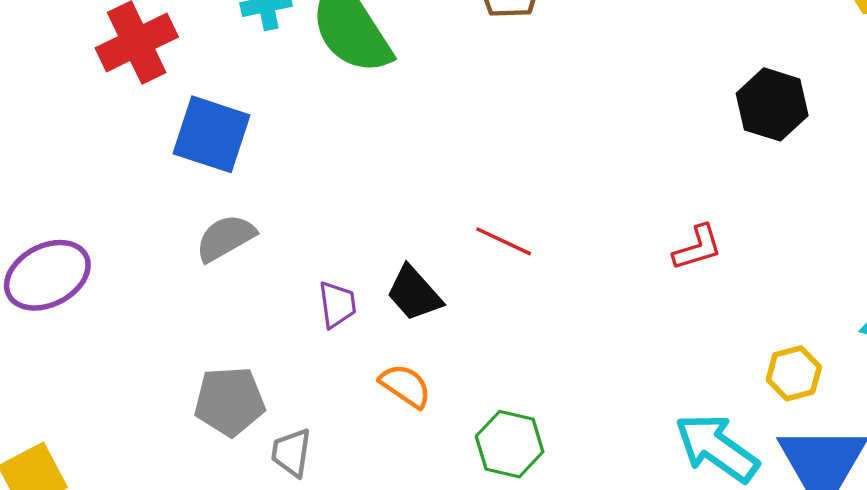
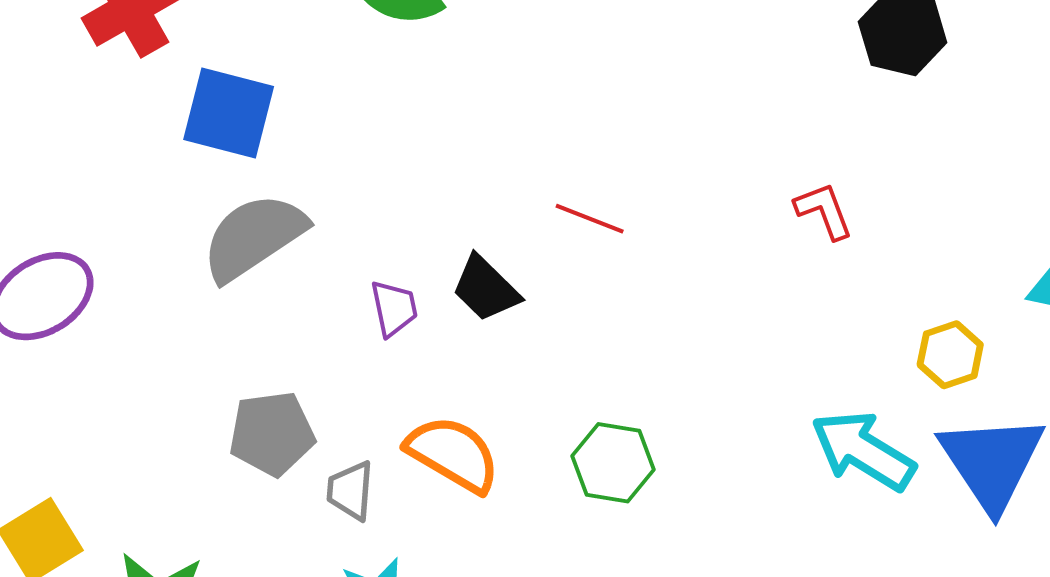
gray semicircle: (225, 238) -> (254, 237), size x1.5
red L-shape: (697, 248) -> (824, 211), turned -90
orange semicircle: (405, 386) -> (453, 454), moved, size x1.5

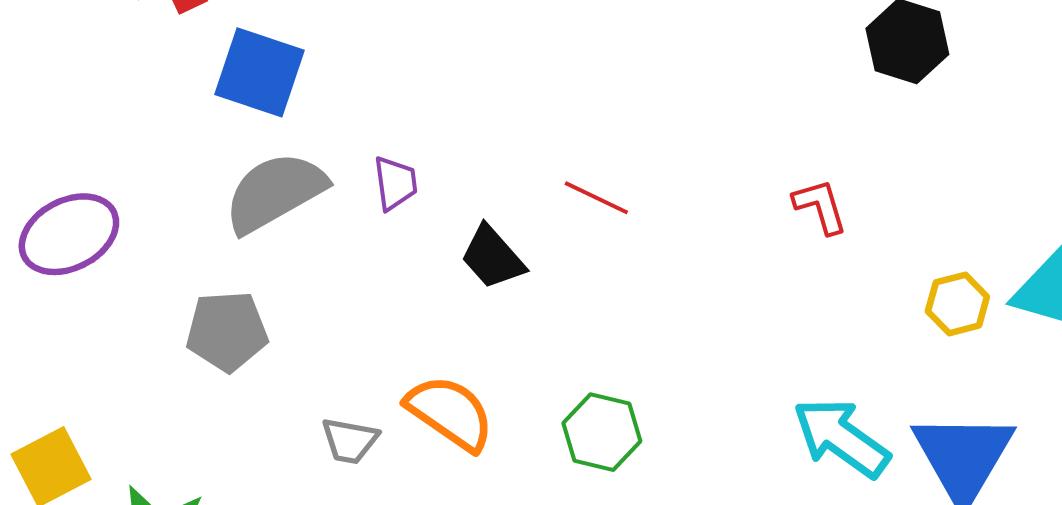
purple trapezoid: (394, 308) -> (395, 183), moved
yellow hexagon: (950, 355) -> (957, 304), moved
gray pentagon: (272, 434) -> (227, 331), moved
gray trapezoid: (350, 491) -> (350, 441), turned -88

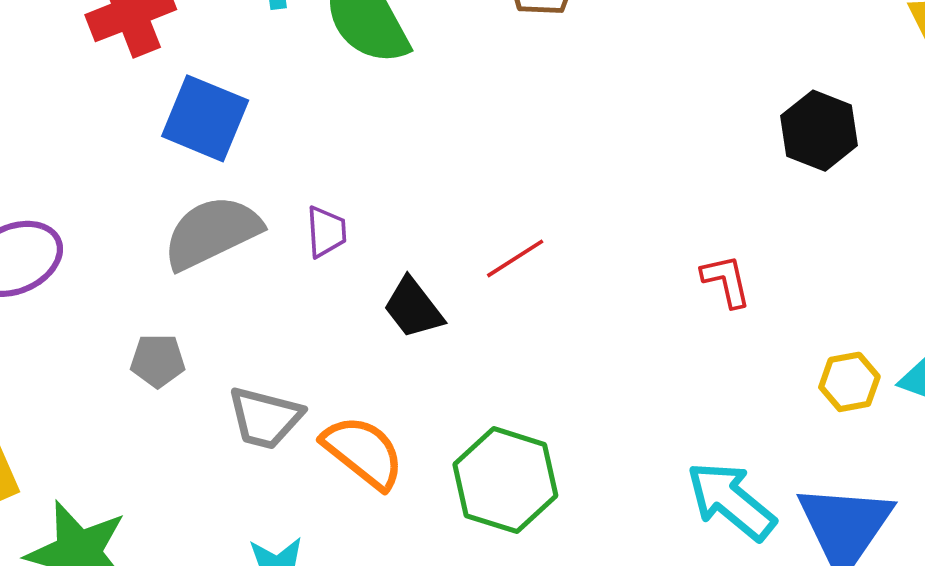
red line: (596, 198) -> (515, 258), turned -62
gray pentagon: (227, 331) -> (158, 361), size x0.7
green hexagon: (602, 432) -> (505, 480), size x1.4
gray trapezoid: (350, 441) -> (265, 418), moved, size x1.4

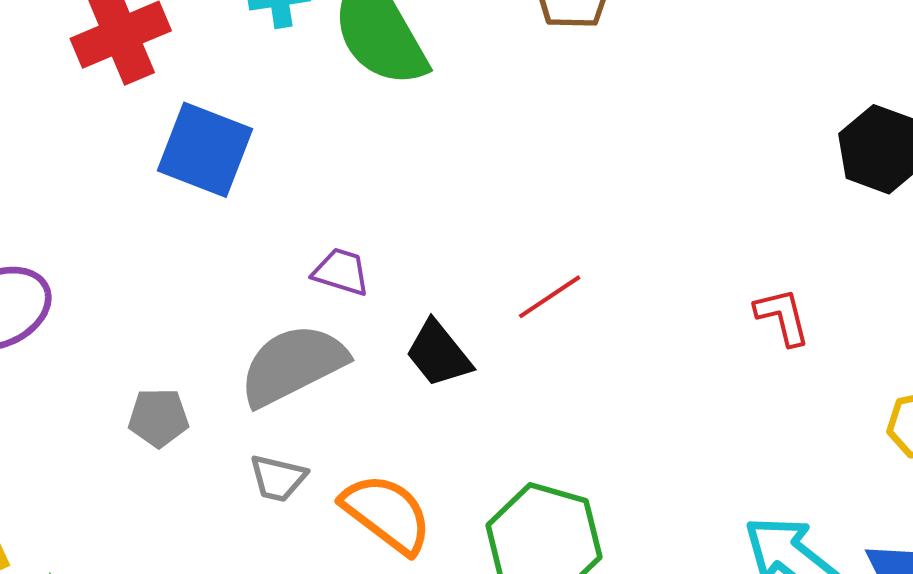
gray semicircle: (212, 232) -> (293, 365), moved
purple trapezoid: (326, 232) -> (341, 272), turned -68
gray trapezoid: (265, 418) -> (278, 478), size x0.7

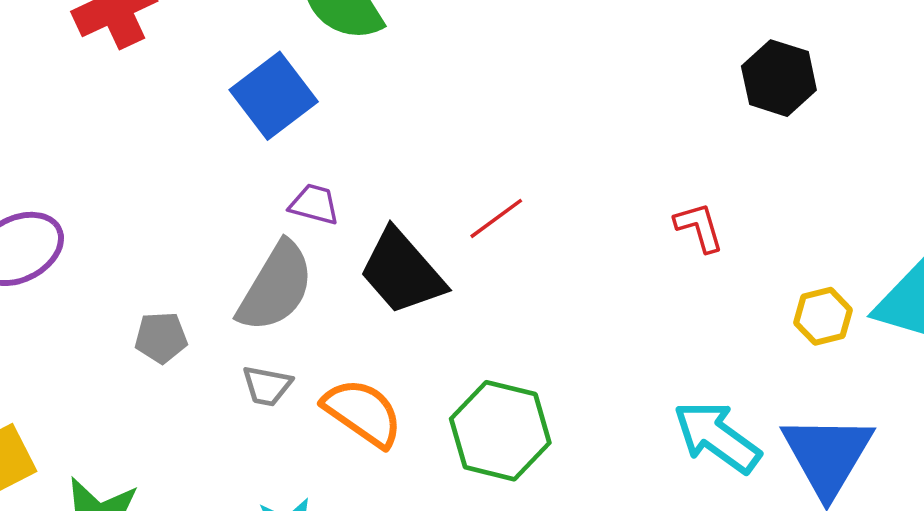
blue square: (205, 150) -> (274, 96), moved, turned 34
black trapezoid: (439, 354) -> (402, 272), size x1.5
gray semicircle: (293, 365) -> (276, 287), turned 150

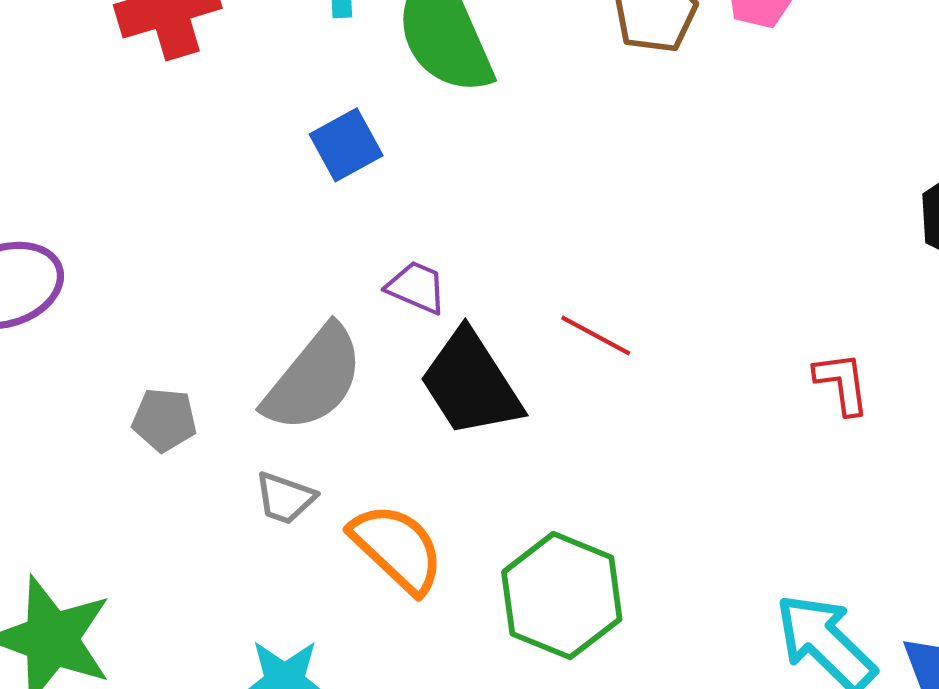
blue square: (274, 96) -> (346, 145), size x0.7
purple trapezoid: (314, 204) -> (417, 287), moved
red line: (496, 218) -> (596, 335), turned 56

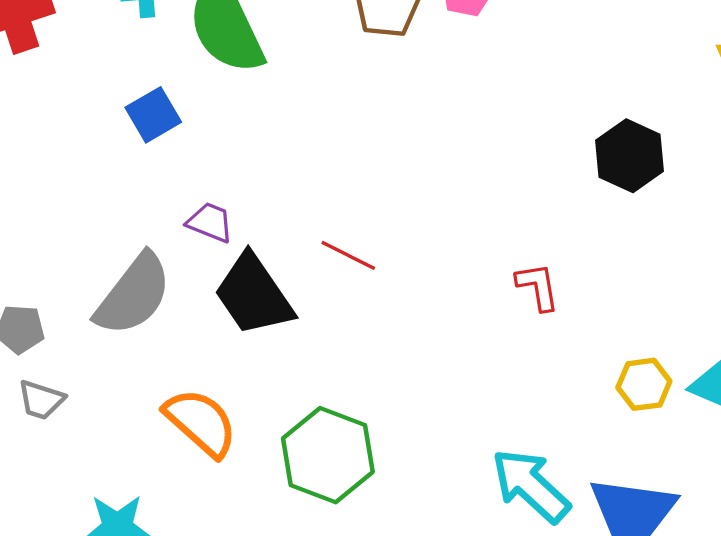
gray trapezoid: (285, 498) -> (41, 400), moved

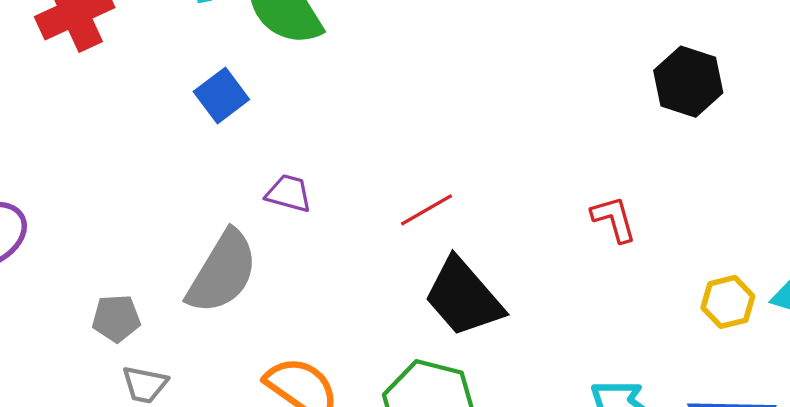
red line: (348, 255) -> (427, 210), turned -50
black trapezoid: (254, 295) -> (463, 297), moved

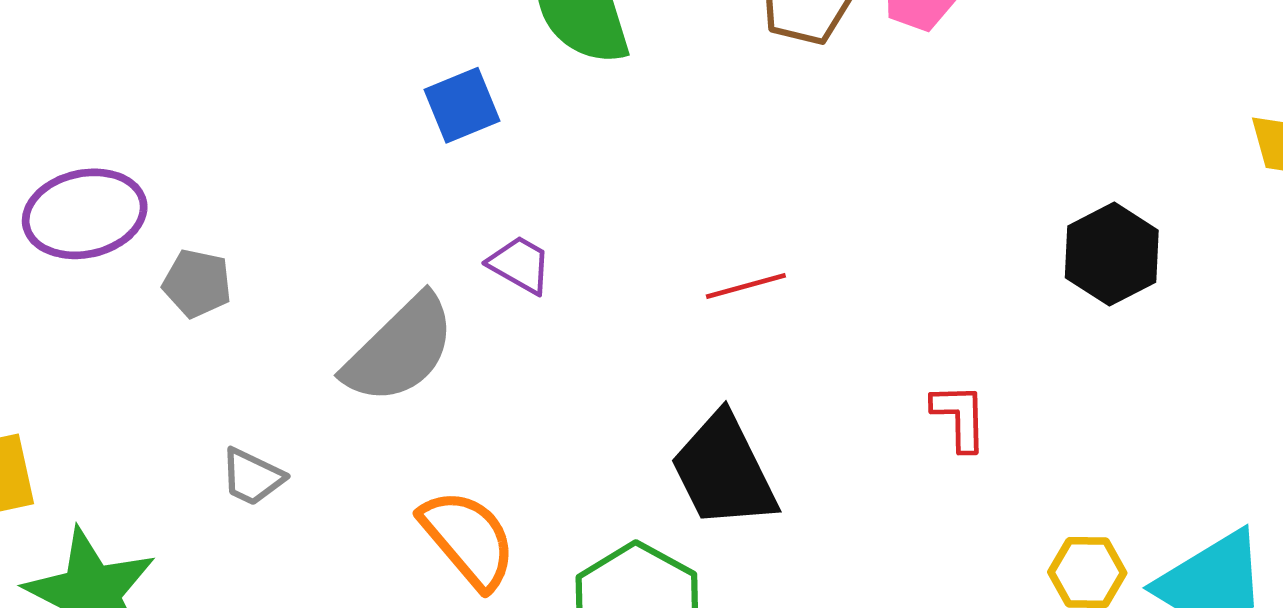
red line: (427, 210) -> (746, 286), moved
gray pentagon: (116, 318) -> (197, 283), moved

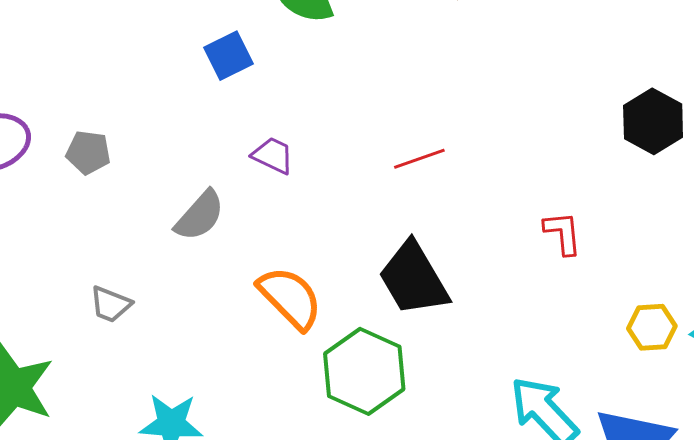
gray pentagon: (197, 283) -> (88, 152), moved
gray semicircle: (400, 350) -> (200, 216), size x0.7
orange semicircle: (468, 539) -> (290, 298), moved

